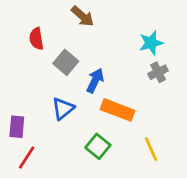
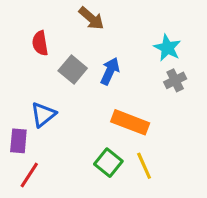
cyan star: (151, 43) -> (167, 48), turned -30
blue arrow: (95, 81) -> (110, 71), moved
blue triangle: (63, 109) -> (43, 115), moved
yellow line: (151, 149) -> (144, 166), moved

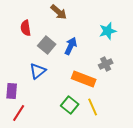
cyan star: (167, 48) -> (108, 31), turned 30
gray cross: (175, 80) -> (106, 64), moved
blue triangle: (43, 115) -> (38, 71), moved

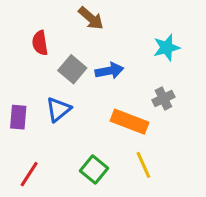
blue arrow: (71, 46) -> (109, 71), turned 54
purple rectangle: (12, 91) -> (18, 117), moved
green square: (70, 105) -> (94, 170), moved

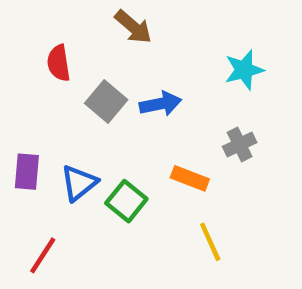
blue triangle: (58, 109) -> (79, 183), moved
orange rectangle: (129, 122) -> (190, 178), size x0.7
green square: (94, 170) -> (126, 201), moved

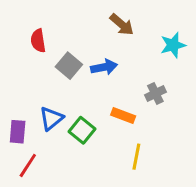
brown arrow: (133, 27) -> (122, 25), moved
cyan star: (244, 70) -> (173, 45), moved
purple rectangle: (27, 172) -> (18, 132), moved
yellow line: (210, 242) -> (136, 157), turned 35

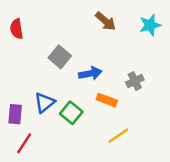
red semicircle: (38, 41) -> (16, 29), moved
cyan star: (173, 45) -> (150, 25), moved
blue arrow: (104, 67) -> (90, 73), moved
yellow line: (136, 157) -> (118, 136), turned 45

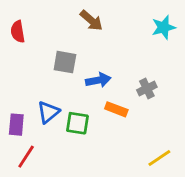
brown arrow: (106, 21) -> (91, 20), moved
gray square: (60, 57) -> (65, 62), turned -30
green square: (71, 113) -> (77, 123), turned -30
yellow line: (118, 136) -> (159, 158), moved

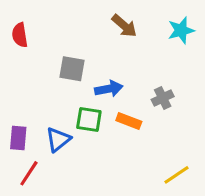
brown arrow: (91, 20) -> (124, 26), moved
blue triangle: (48, 112) -> (58, 139), moved
green square: (77, 123) -> (89, 120), moved

